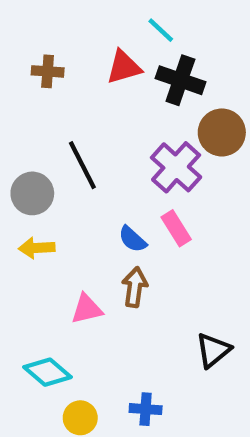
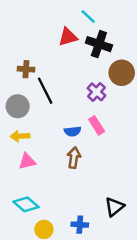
brown cross: (48, 71) -> (26, 69), moved
purple cross: (176, 167) -> (97, 92), size x0.7
blue semicircle: (132, 239) -> (73, 131), turned -49
pink triangle: (87, 309) -> (27, 161), moved
black triangle: (213, 350) -> (114, 207), moved

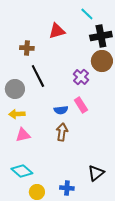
cyan line: (88, 17) -> (87, 14), moved
black cross: (99, 44) -> (101, 36), moved, turned -30
brown cross: (26, 69) -> (27, 48), moved

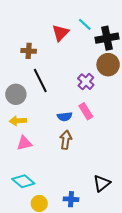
cyan line: (87, 14) -> (85, 24), moved
red triangle: (57, 31) -> (60, 33), turned -30

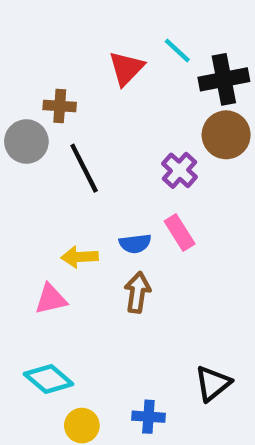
gray circle: (16, 94) -> (26, 142), moved
yellow arrow: (18, 121) -> (80, 257), moved

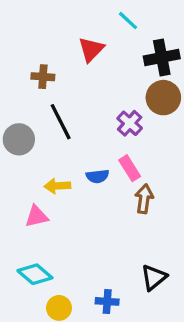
cyan line: (177, 51) -> (128, 21), moved
gray circle: (26, 142) -> (19, 139), moved
brown arrow: (137, 292) -> (144, 199), moved

